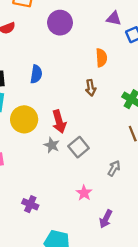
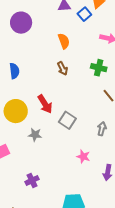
gray star: (52, 145) -> (35, 135), moved
purple cross: (30, 204) -> (32, 180), moved, turned -32

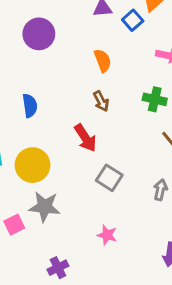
red arrow: (45, 104) -> (85, 138), moved
gray star: (35, 135) -> (45, 207), moved, size x1.5
pink star: (83, 156) -> (107, 235), moved

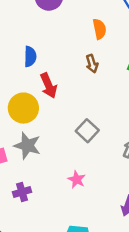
red arrow: (85, 138) -> (49, 86), moved
purple cross: (58, 268) -> (22, 192), moved

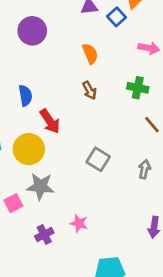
pink star: (77, 179) -> (79, 223), moved

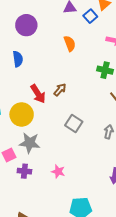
brown arrow: (89, 90) -> (60, 90), moved, turned -112
blue semicircle: (25, 96) -> (18, 59), moved
purple cross: (44, 235) -> (24, 171), moved, turned 32

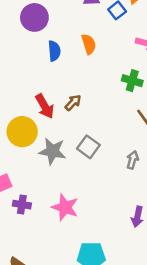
blue semicircle: (18, 59) -> (54, 51), moved
gray star: (30, 143) -> (52, 151), moved
pink star: (58, 171) -> (65, 207), size x1.5

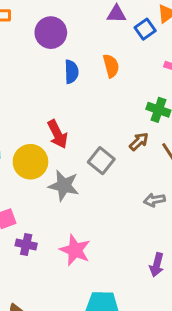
brown arrow: (73, 103) -> (139, 142), moved
gray square: (88, 147) -> (101, 161), moved
gray arrow: (132, 160) -> (154, 200), turned -120

